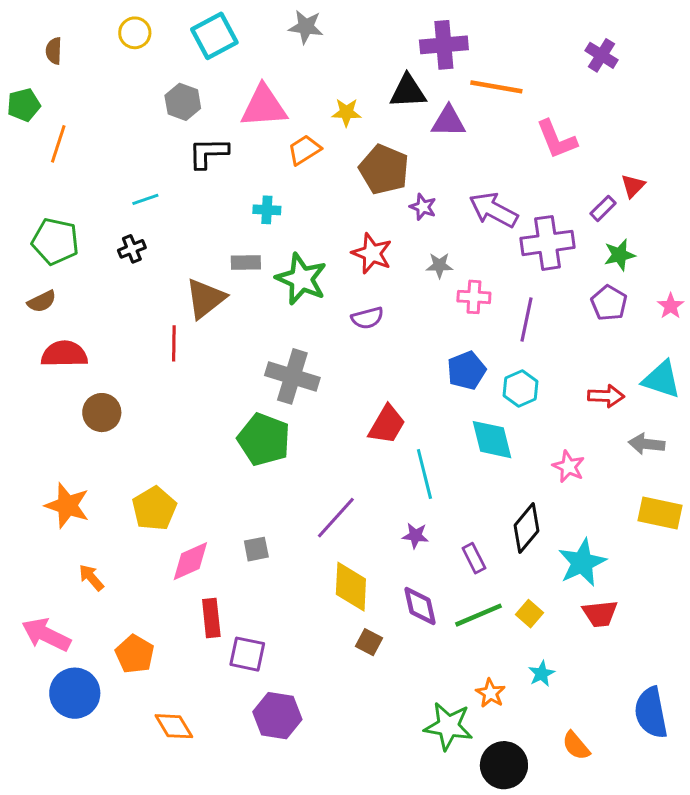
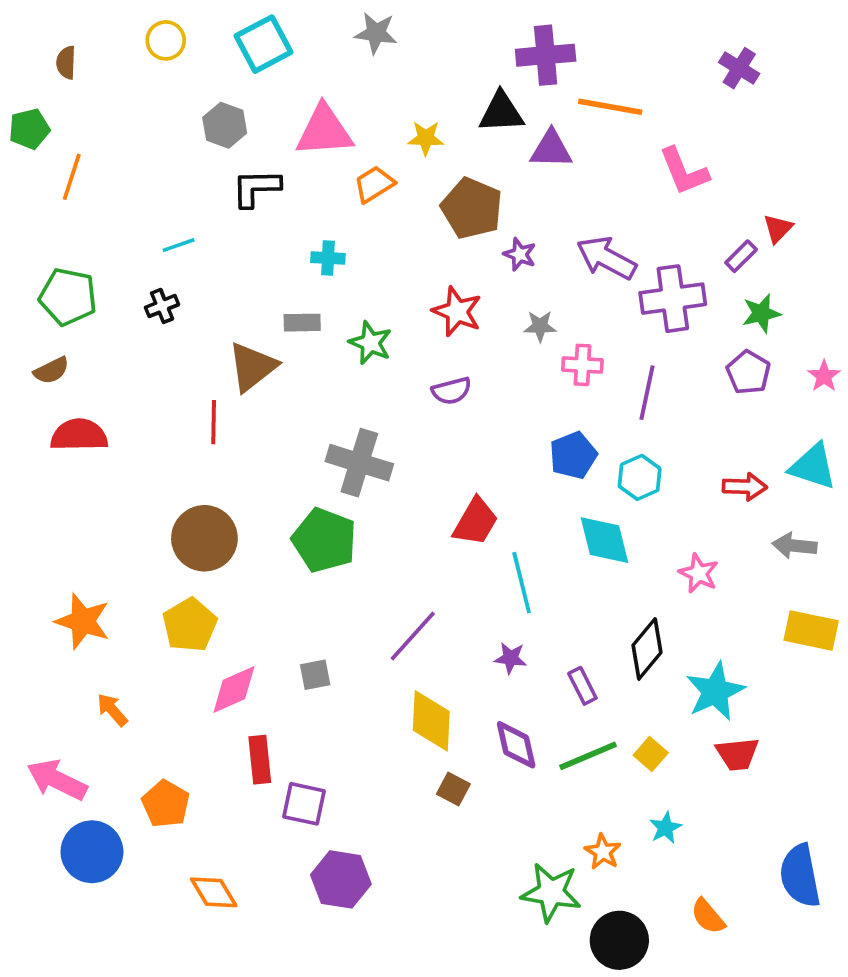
green star: (301, 279) -> (370, 343), size x0.7
brown circle: (102, 413) -> (204, 538), moved, size x1.4

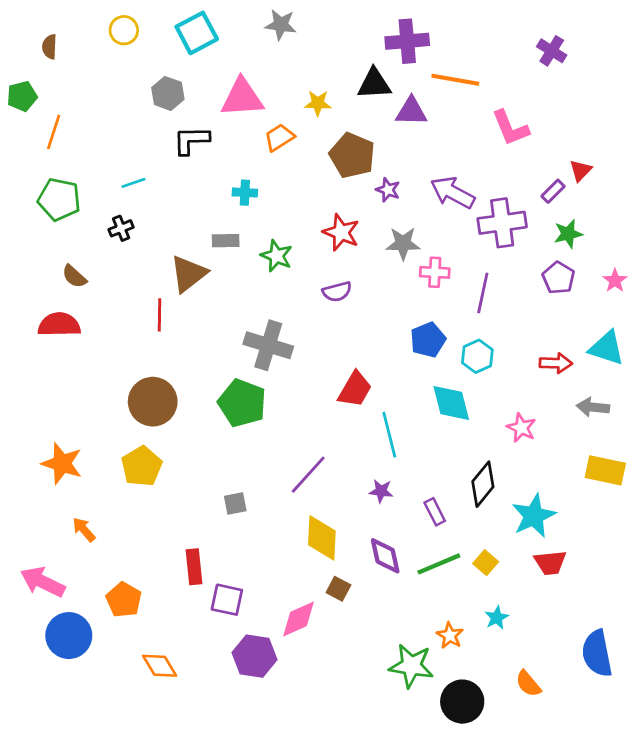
green pentagon: (68, 297) -> (59, 199), moved
gray star: (540, 326) -> (403, 243), size x1.4
brown semicircle: (51, 370) -> (74, 276), moved, turned 68
pink diamond: (234, 689) -> (299, 619), moved

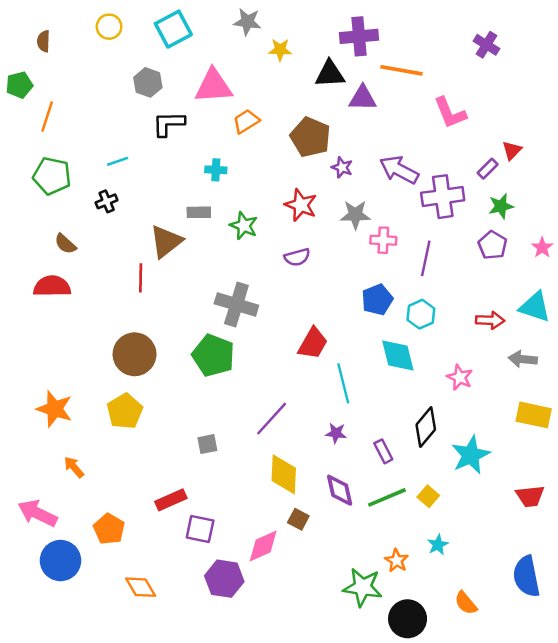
yellow star: (318, 103) -> (280, 50), moved
red trapezoid: (550, 563) -> (530, 496), moved
red rectangle: (194, 567) -> (171, 500), turned 72

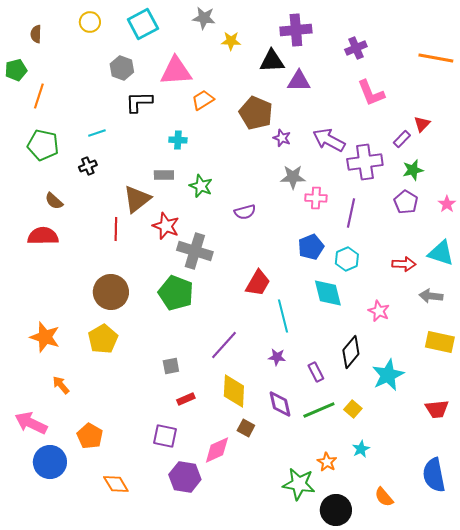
purple cross: (486, 45) -> (356, 48), moved, turned 35
orange line: (401, 70) -> (436, 58), moved
red star: (301, 205) -> (166, 226), moved
red rectangle: (171, 500) -> (186, 399), moved, size x0.7

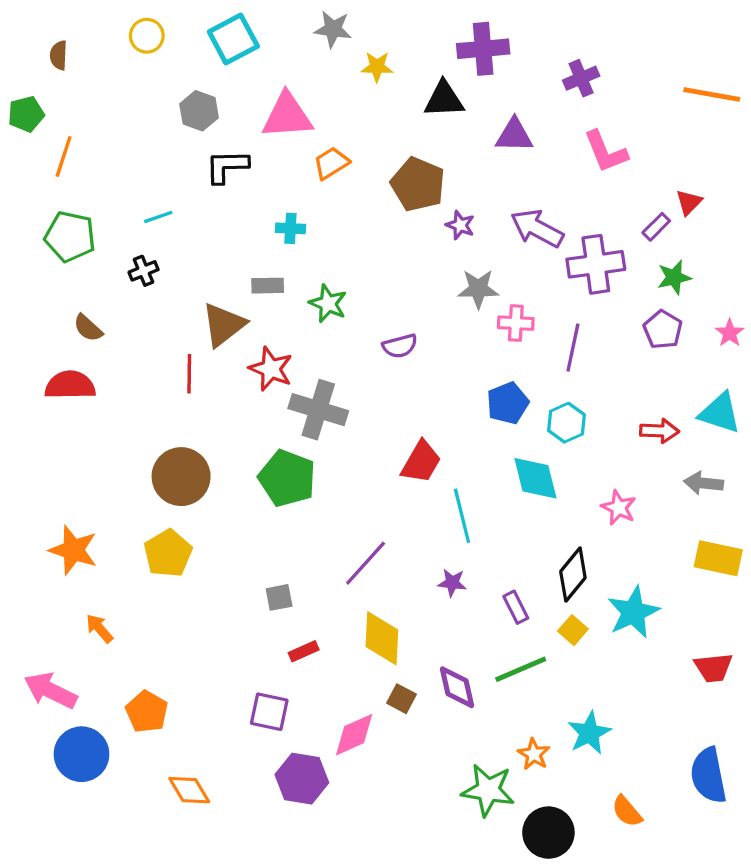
purple triangle: (299, 81) -> (514, 135), moved
purple diamond: (280, 404) -> (457, 687), moved
yellow square: (353, 409) -> (573, 630), moved
cyan star: (361, 449) -> (589, 733), size x1.5

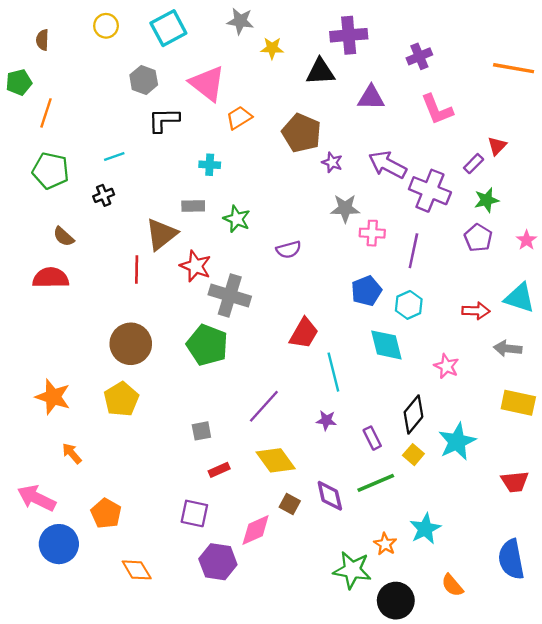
pink triangle: (287, 116) -> (207, 83), turned 42
purple cross: (596, 264) -> (430, 191), turned 30
yellow diamond: (382, 638) -> (276, 460), turned -39

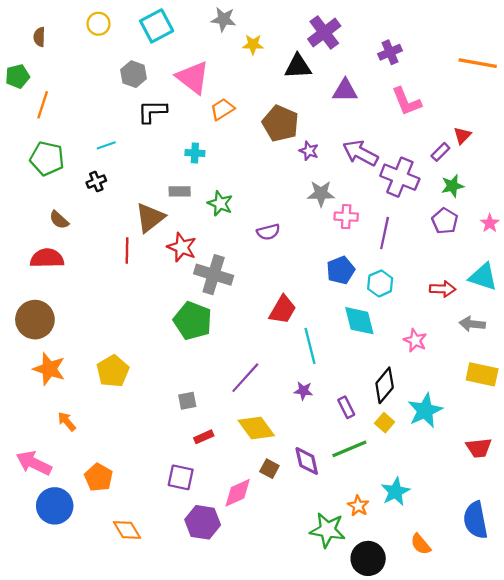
purple cross: (349, 35) -> (324, 32), turned -32
brown circle: (131, 344) -> (35, 320), moved

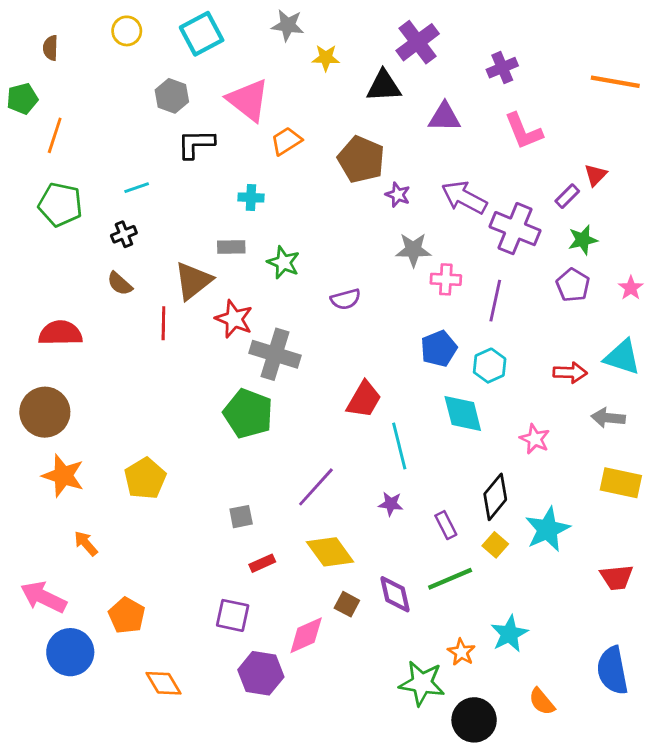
brown semicircle: (59, 220) -> (120, 284), moved

